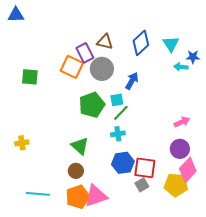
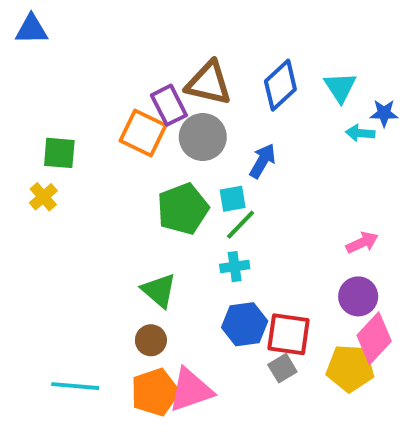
brown triangle: (105, 42) -> (209, 83), size x1.4
yellow cross: (22, 143) -> (43, 197), moved, turned -32

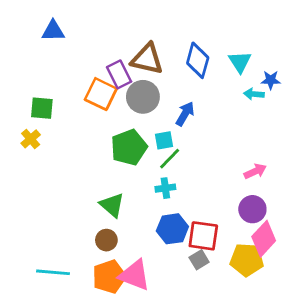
blue triangle: (31, 29) -> (53, 31), moved
blue diamond: (280, 85) -> (198, 60), turned -32
pink triangle: (191, 390) -> (134, 275), turned 40

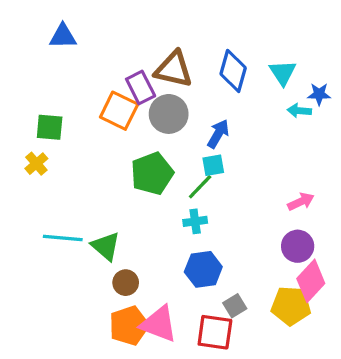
cyan square: (164, 140) -> (213, 165), moved
green triangle: (112, 205) -> (106, 246), moved
red square: (203, 236) -> (215, 332), moved
cyan line: (53, 272) -> (63, 238), moved

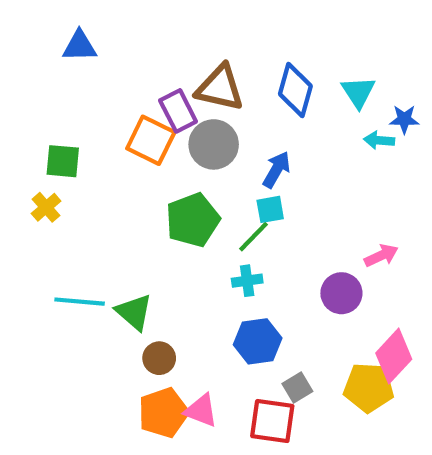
purple circle: (298, 246) -> (341, 293), moved
pink triangle: (159, 324) -> (201, 411), size x0.7

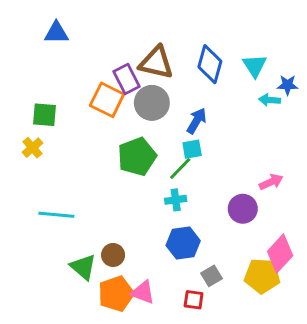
green triangle: (134, 312) -> (83, 267), moved
red square: (272, 421) -> (194, 300), size x0.6

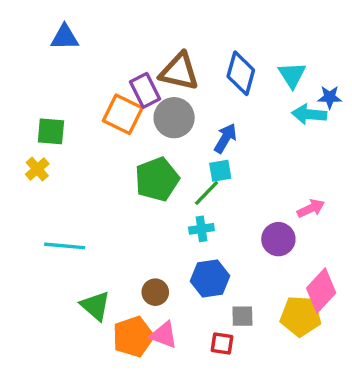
cyan arrow: (270, 100) -> (309, 114), size x1.4
brown circle: (113, 255) -> (155, 292), moved
gray square: (211, 276) -> (242, 316), turned 30

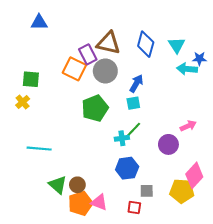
green line: (207, 193) -> (133, 130), moved
brown circle: (155, 292) -> (77, 185), moved

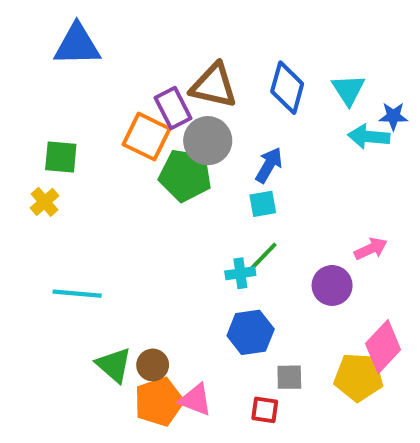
blue triangle: (39, 22) -> (77, 45), size x1.4
green pentagon: (95, 108) -> (185, 175), moved, turned 30

